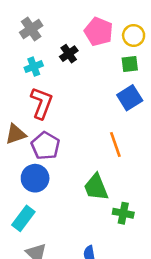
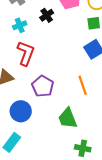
purple pentagon: (45, 146) -> (43, 86), moved
green cross: (123, 213) -> (83, 148), moved

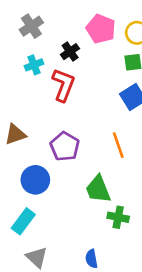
red L-shape: (26, 53) -> (63, 85), moved
green cross: (83, 148) -> (118, 217), moved

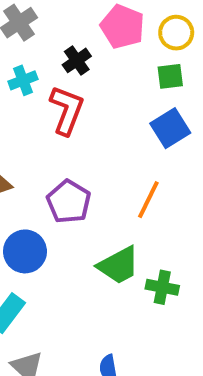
orange line: (118, 145) -> (148, 200), turned 45
green trapezoid: (98, 189) -> (118, 265), turned -96
green cross: (118, 217) -> (162, 287), moved

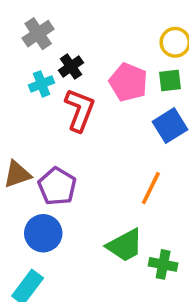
pink pentagon: (122, 27) -> (128, 82), moved
black cross: (77, 60) -> (71, 67), moved
purple pentagon: (69, 202) -> (57, 186), moved

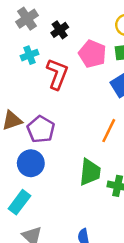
black cross: (71, 67) -> (60, 30), moved
green trapezoid: (125, 245) -> (90, 172), turned -56

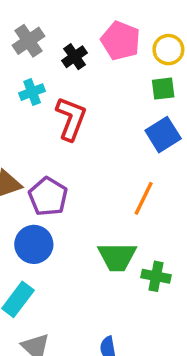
pink pentagon: (92, 54) -> (121, 41), moved
green trapezoid: (90, 172) -> (117, 257), turned 84

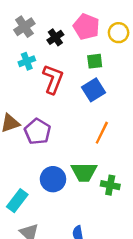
green square: (163, 89) -> (95, 61), moved
blue square: (163, 135) -> (93, 90), moved
blue circle: (34, 244) -> (53, 179), moved

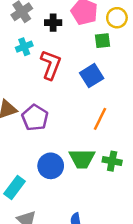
black cross: (55, 37) -> (53, 23), turned 35
green square: (95, 61) -> (102, 41), moved
green cross: (110, 185) -> (112, 161), moved

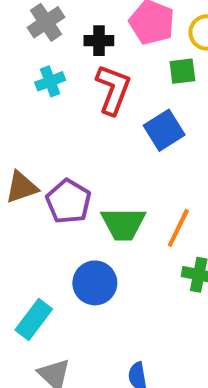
red L-shape: (51, 65) -> (113, 89), moved
orange line: (100, 119) -> (178, 228), moved
green trapezoid: (82, 159) -> (123, 224), moved

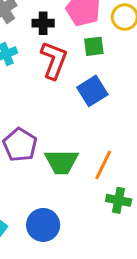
green square: (182, 71) -> (94, 46), moved
blue circle: (95, 283) -> (43, 225), moved

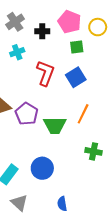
red L-shape: (54, 60) -> (45, 73), moved
orange line: (103, 165) -> (83, 114), moved

